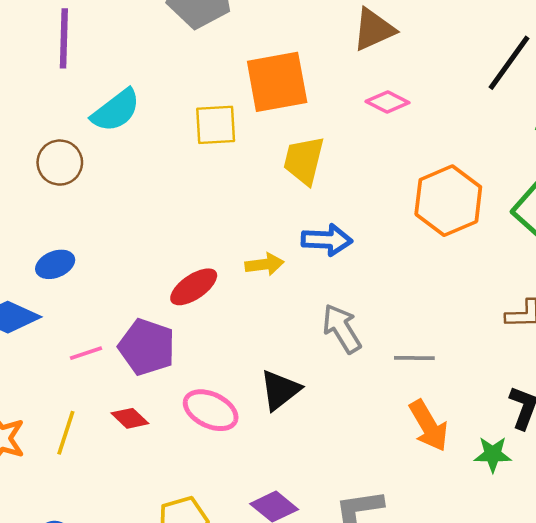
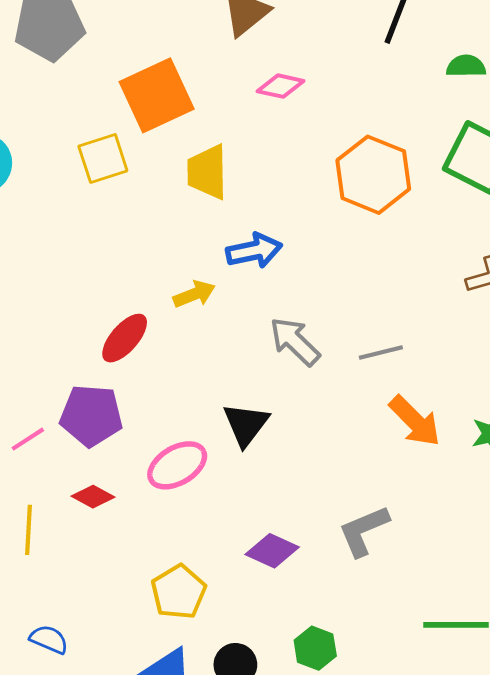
pink ellipse: (211, 410) -> (177, 465), turned -42

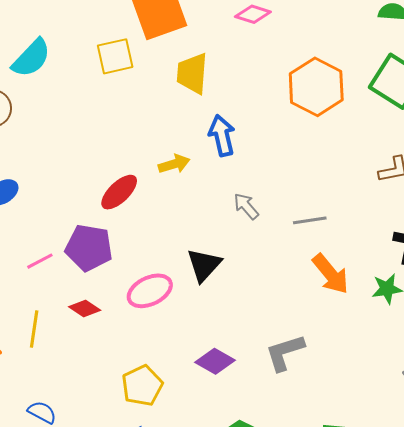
blue arrow: (254, 251) -> (222, 136), turned -96
gray arrow: (295, 341) -> (246, 206), size x0.7

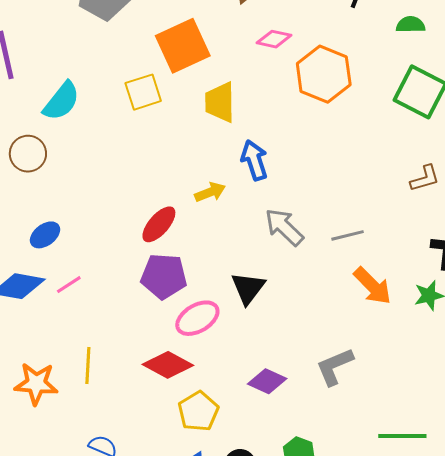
orange hexagon: (316, 87) -> (324, 74), moved
gray arrow: (246, 206) -> (284, 227), size x1.5
purple pentagon: (89, 248) -> (164, 276), moved
pink line: (40, 261) -> (69, 285), moved
red diamond: (85, 308) -> (168, 365), moved, size x1.6

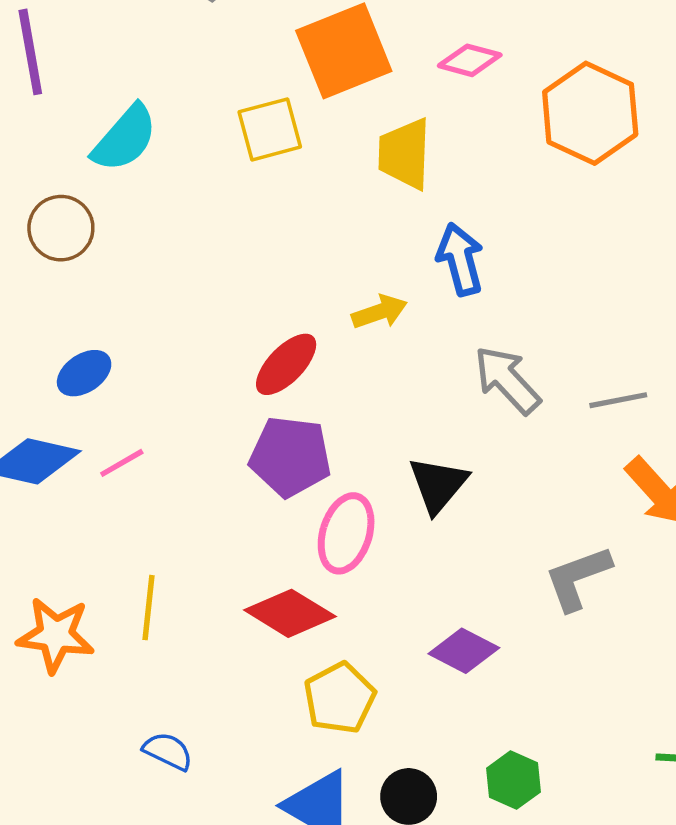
pink diamond: (274, 39) -> (470, 60), moved
pink ellipse: (197, 318) -> (346, 533), turned -45
gray L-shape: (335, 367) -> (578, 578), moved

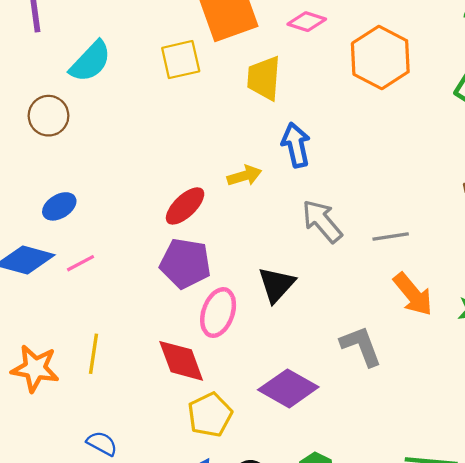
gray L-shape: (578, 578) -> (361, 346), turned 87
red diamond: (290, 613) -> (181, 361), turned 36
purple diamond: (464, 651) -> (288, 388), size x1.4

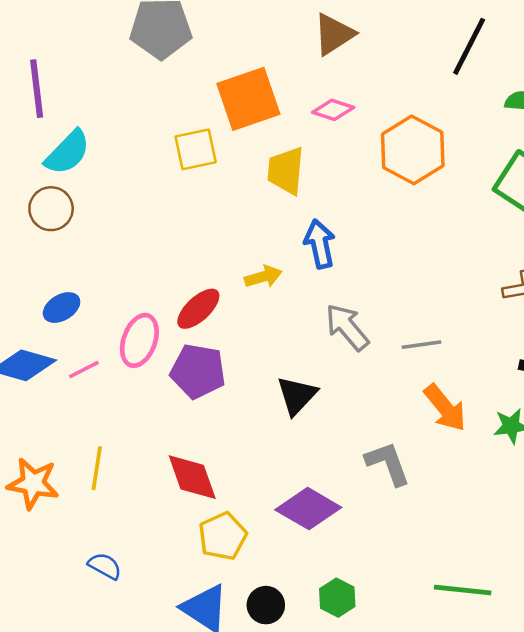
cyan semicircle: (90, 61) -> (67, 152), moved
pink ellipse: (218, 313) -> (139, 340), moved

